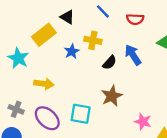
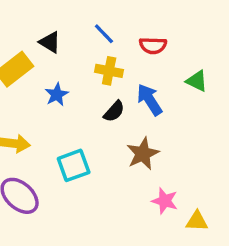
yellow cross: (93, 40) -> (109, 71), moved
brown star: (112, 96) -> (143, 154), moved
cyan square: (81, 114) -> (74, 165), moved, turned -30

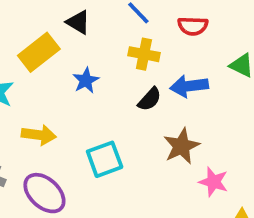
blue arrow: (150, 100) -> (189, 86), turned -64
pink star: (165, 201) -> (213, 182), moved

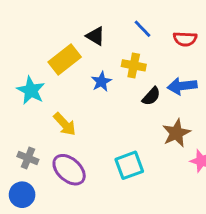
yellow cross: (144, 54) -> (134, 65), moved
yellow arrow: (39, 135) -> (65, 124), turned 40
cyan square: (105, 159) -> (129, 165), moved

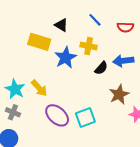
yellow rectangle: (65, 60) -> (39, 42), turned 55
blue star: (101, 82) -> (65, 58), size x1.5
cyan star: (31, 90) -> (15, 89), moved
purple ellipse: (69, 170) -> (57, 115), moved

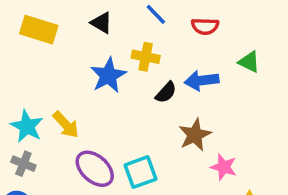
yellow rectangle: (39, 42) -> (39, 30), moved

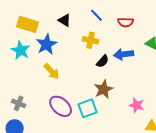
blue star: (108, 75) -> (47, 44), moved
yellow arrow: (66, 125) -> (52, 71), moved
cyan star: (27, 126) -> (21, 50), moved
brown star: (195, 135) -> (104, 89), moved

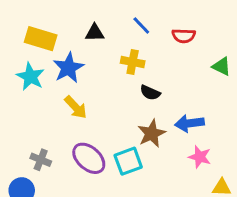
black triangle: (65, 20) -> (95, 33), turned -32
blue arrow: (124, 54) -> (189, 123), moved
black semicircle: (103, 61) -> (150, 93), turned 72
gray cross: (19, 103) -> (41, 160), moved

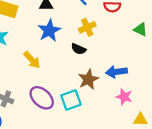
yellow cross: (133, 62) -> (87, 27), moved, turned -35
blue star: (68, 68) -> (49, 31), moved
black semicircle: (150, 93) -> (79, 49), moved

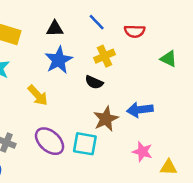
pink star: (124, 97) -> (142, 152), moved
cyan square: (71, 100) -> (85, 144), turned 30

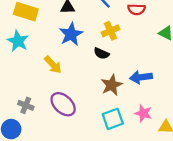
cyan square: (85, 144) -> (113, 119), moved, turned -30

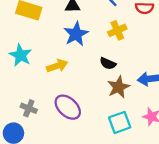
cyan star: (18, 41) -> (21, 55), moved
black semicircle: (101, 53) -> (108, 63), moved
yellow arrow: (53, 65) -> (57, 66), turned -66

